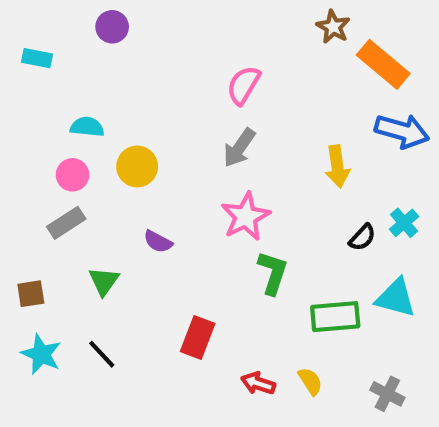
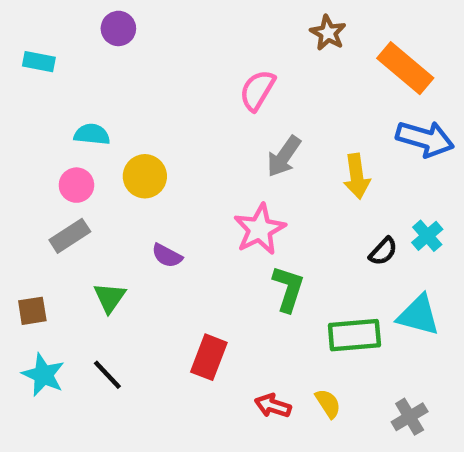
brown star: (333, 27) -> (328, 33), moved
gray arrow: (239, 148) -> (284, 156), moved
gray cross: (387, 394) -> (410, 417), turned 32

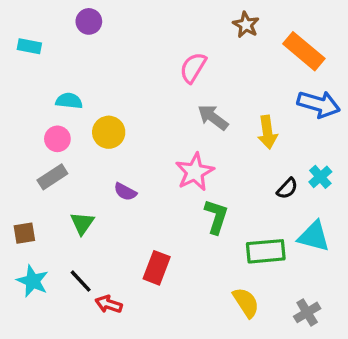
gray arrow: (284, 156) -> (213, 117), turned 92
yellow semicircle: (328, 404) -> (246, 303), size x1.4
red arrow: (273, 406) -> (109, 304), moved

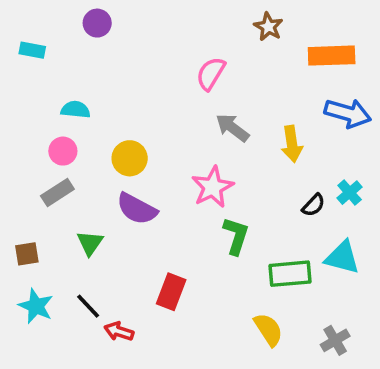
orange rectangle: (304, 51) -> (332, 56), turned -42
yellow circle: (109, 132) -> (130, 158), moved
purple semicircle: (125, 192) -> (137, 209), size x1.6

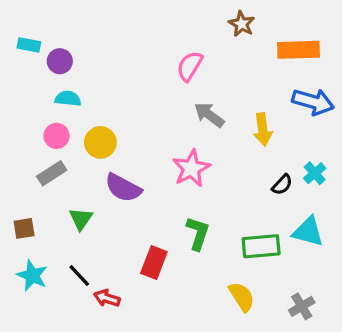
purple circle: (97, 23) -> (60, 61), moved
yellow circle: (130, 158) -> (100, 142), moved
green L-shape: (236, 236) -> (198, 233), moved

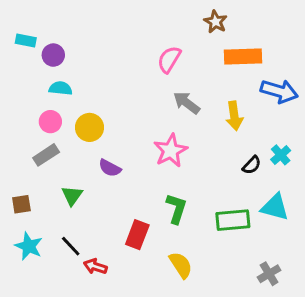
orange rectangle: (298, 50) -> (243, 56), moved
purple semicircle: (123, 188) -> (110, 168), size x0.7
yellow semicircle: (242, 297) -> (181, 265), moved

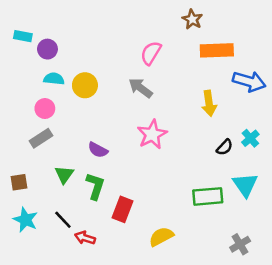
gray arrow: (187, 103) -> (141, 88), moved
yellow circle: (90, 127) -> (85, 85), moved
cyan triangle: (275, 207) -> (245, 185), turned 40
green L-shape: (176, 209) -> (95, 186), moved
yellow semicircle: (181, 265) -> (161, 237), turned -85

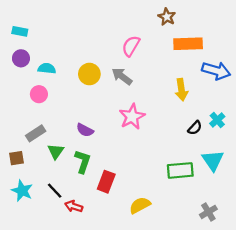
purple circle: (47, 49) -> (21, 58), moved
yellow circle: (85, 85) -> (89, 74), moved
gray rectangle: (41, 138) -> (36, 133), moved

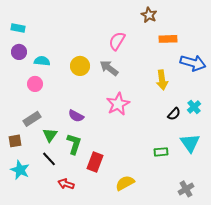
orange rectangle: (188, 44) -> (168, 39), size x0.7
green rectangle: (180, 170) -> (161, 152), size x0.6
black line: (55, 191) -> (49, 159), moved

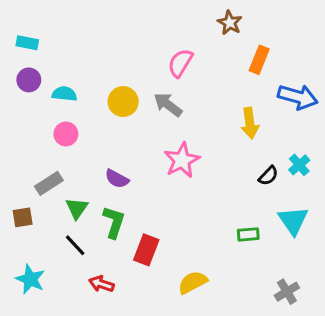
orange rectangle: (168, 39) -> (259, 60), turned -66
pink circle: (35, 84) -> (66, 134), moved
cyan star: (20, 170) -> (30, 279), moved

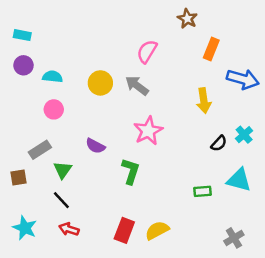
cyan triangle: (293, 221) -> (239, 180), turned -40
green L-shape: (114, 222) -> (131, 171), moved
red rectangle: (146, 250) -> (124, 230), moved
red arrow: (101, 284) -> (69, 229), moved

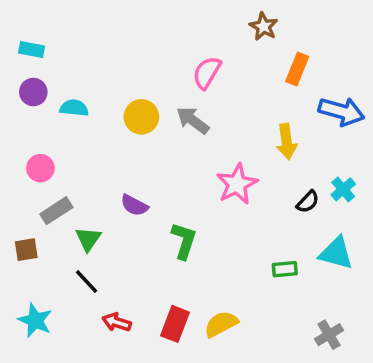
pink circle: (54, 109) -> (40, 168), moved
pink star: (148, 131) -> (237, 184), moved
red arrow: (69, 229) -> (117, 322), moved

